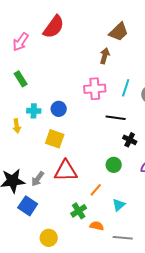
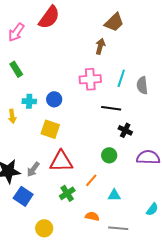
cyan triangle: (119, 205) -> (114, 195), turned 40
green cross: (79, 211) -> (67, 193), moved

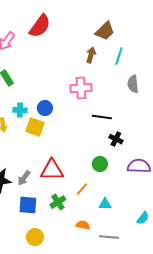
cyan line: (121, 78) -> (119, 56), moved
gray semicircle: (142, 85) -> (133, 84), moved
yellow square: (50, 129) -> (35, 127), moved
blue square: (23, 196) -> (28, 205), moved, turned -30

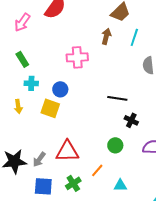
pink cross: (81, 88) -> (77, 57), moved
cyan cross: (20, 110) -> (31, 83), moved

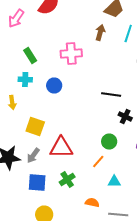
green rectangle: (22, 59) -> (30, 56), moved
yellow square: (50, 108) -> (35, 126), moved
orange line: (97, 170) -> (98, 162), moved

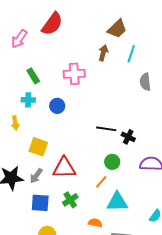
black line: (111, 94) -> (106, 129), moved
cyan triangle: (114, 182) -> (117, 202), size x1.6

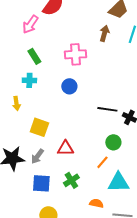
pink arrow: (19, 39) -> (30, 24), moved
blue circle: (57, 106) -> (69, 86), moved
red triangle: (64, 168) -> (65, 148), size x0.7

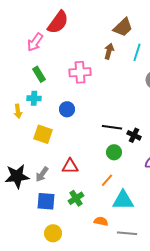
blue circle: (69, 86) -> (67, 109), moved
yellow arrow: (16, 103) -> (18, 111), moved
yellow square: (39, 127) -> (43, 134), moved
green circle: (113, 142) -> (114, 152), moved

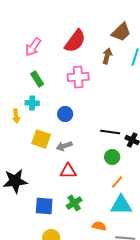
red semicircle: (58, 22) -> (75, 41), moved
gray arrow: (42, 174) -> (64, 146), moved, turned 35
orange line: (107, 180) -> (117, 182), moved

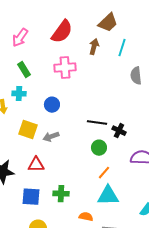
red triangle: (68, 171) -> (36, 165), moved
green cross: (74, 203) -> (61, 194), turned 35

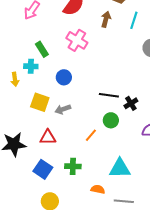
pink cross: (65, 68) -> (77, 40), turned 35
green rectangle: (24, 70) -> (42, 49), moved
black cross: (119, 131) -> (131, 103), turned 32
orange line: (104, 173) -> (91, 135), moved
blue square: (31, 197) -> (43, 169), turned 30

